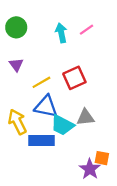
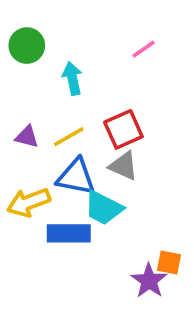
cyan arrow: (61, 33) -> (72, 78), moved
purple triangle: (16, 65) -> (27, 137), moved, turned -40
gray triangle: (85, 117) -> (123, 166), moved, turned 30
yellow arrow: (17, 122) -> (29, 202), turned -85

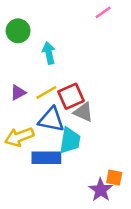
pink line: (144, 49) -> (103, 12), moved
red square: (123, 129) -> (71, 96), moved
purple triangle: (27, 137) -> (18, 92), turned -42
cyan trapezoid: (103, 208) -> (70, 141), turned -108

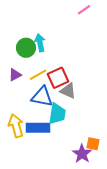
green circle: (18, 31) -> (26, 48), moved
yellow arrow: (19, 137) -> (16, 126), moved, turned 95

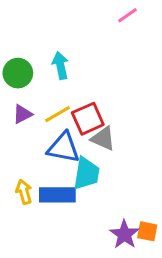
green circle: (26, 48) -> (18, 73), moved
yellow arrow: (16, 126) -> (24, 192), size x0.7
orange square: (93, 144) -> (147, 231), moved

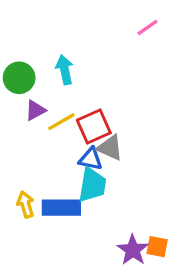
pink line: (127, 15) -> (147, 27), moved
purple triangle: (22, 114) -> (35, 110), moved
blue triangle: (63, 148) -> (91, 159), moved, size x0.7

